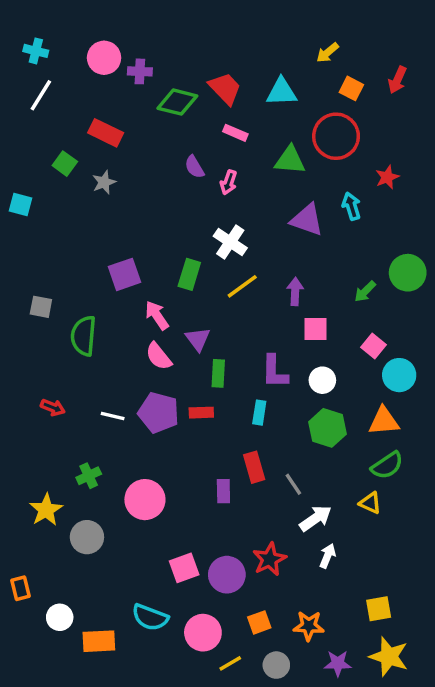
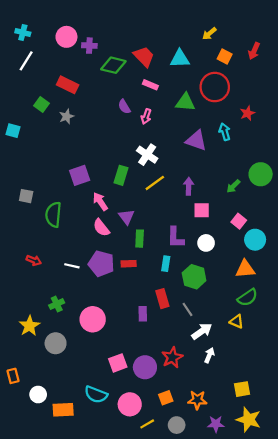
green hexagon: (327, 428) -> (194, 277), moved

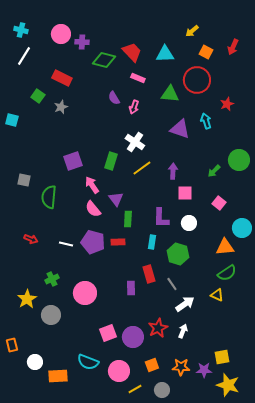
cyan circle: (255, 240) -> (242, 228), moved
white arrow: (209, 355) -> (183, 331), moved
purple star: (216, 424) -> (204, 370), moved

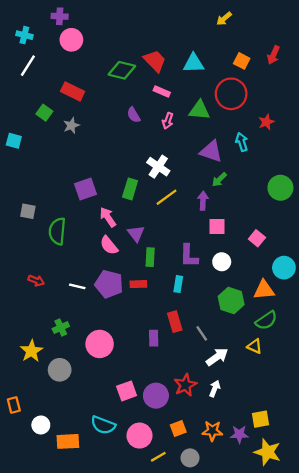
yellow arrow: (192, 31) -> (224, 19), moved
purple cross: (82, 42) -> (60, 16), moved
pink arrow: (134, 107) -> (168, 121), moved
green arrow: (214, 171) -> (219, 180), moved
green hexagon: (178, 254) -> (231, 301), moved

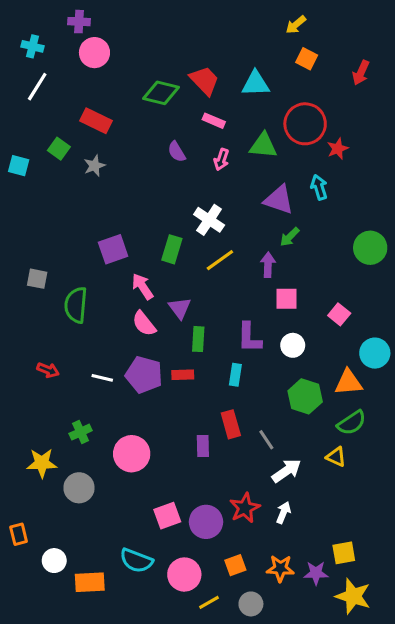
orange square: (242, 61) -> (307, 59), moved
red star: (266, 122) -> (338, 149), moved
cyan square: (14, 141) -> (19, 166), moved
yellow star: (31, 351) -> (42, 463), turned 30

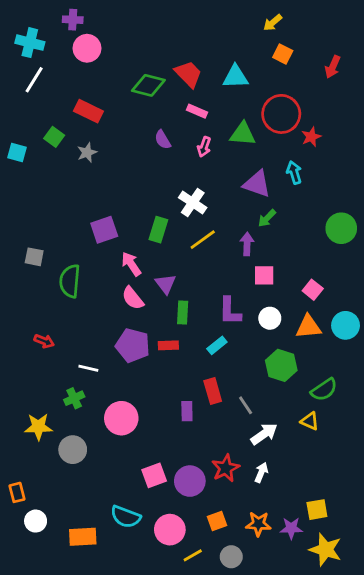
cyan cross: (33, 46) -> (30, 43), size x1.4
cyan rectangle: (235, 375) -> (217, 345), turned 42
white line: (102, 378) -> (88, 368), moved
orange triangle: (348, 382) -> (308, 327), moved
white circle: (54, 561) -> (36, 521), moved

